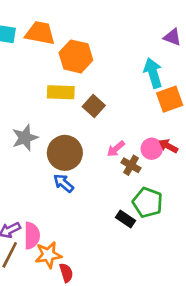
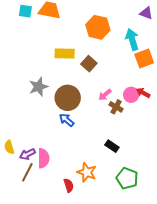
orange hexagon: (76, 56) -> (98, 27), moved
green pentagon: (148, 202) -> (127, 178), moved
orange star: (48, 255) -> (87, 172), moved, turned 30

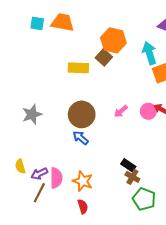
brown square: (89, 64) -> (104, 57), moved
gray star: (38, 87) -> (32, 114), moved
brown cross: (116, 107) -> (132, 177), moved
orange star: (87, 172) -> (83, 181), moved

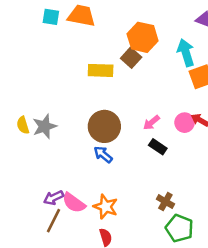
black rectangle: (128, 165) -> (158, 147), moved
yellow semicircle: (20, 166) -> (23, 125), moved
pink semicircle: (56, 178) -> (74, 203), turned 126

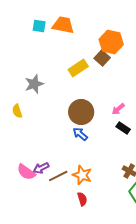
yellow rectangle: (101, 70) -> (78, 68), turned -36
gray star: (45, 126) -> (34, 84), moved
pink semicircle: (74, 203) -> (26, 172), moved
brown line: (53, 221) -> (58, 176), moved, turned 36

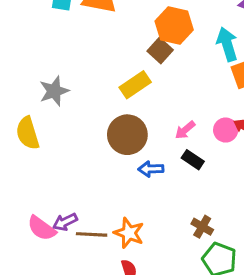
yellow rectangle: (78, 68) -> (135, 85), moved
yellow semicircle: (17, 111) -> (28, 133), size x1.5
blue arrow: (80, 134) -> (151, 169), moved, turned -42
brown line: (58, 176) -> (92, 234), turned 30

